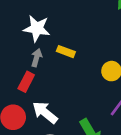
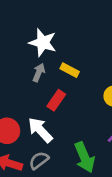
red rectangle: (26, 82) -> (56, 100), moved

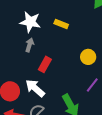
yellow rectangle: (70, 70) -> (61, 24), moved

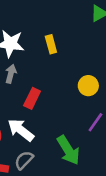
yellow rectangle: (61, 24) -> (51, 44), turned 56

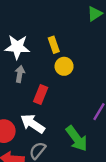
yellow circle: (88, 86) -> (64, 66), moved

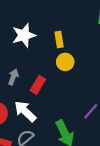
white star: (17, 47) -> (24, 35), turned -30
gray arrow: (20, 74) -> (13, 77), moved

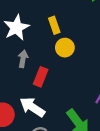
gray arrow: (13, 77) -> (23, 59), moved

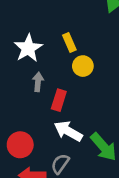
white arrow: (32, 107) -> (68, 131), moved

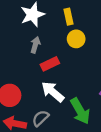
red rectangle: (59, 100) -> (50, 64), turned 36

